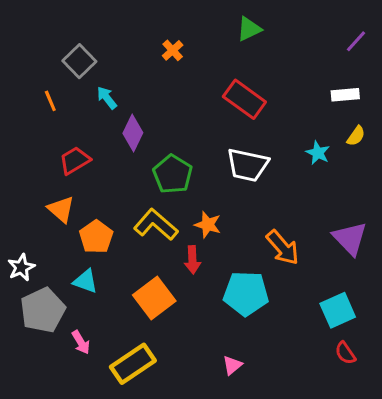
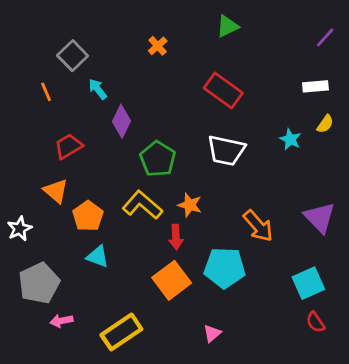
white star: (21, 267) -> (20, 229), moved
cyan triangle: (85, 281) -> (98, 257), moved
orange square: (154, 298) -> (172, 280), moved
pink arrow: (81, 342) -> (61, 321), moved, turned 110

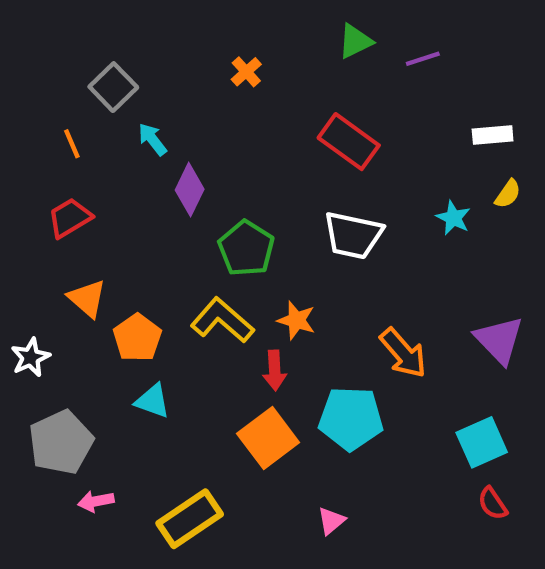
purple line: (325, 37) -> (423, 59), moved, turned 30
red trapezoid: (68, 146) -> (70, 218), moved

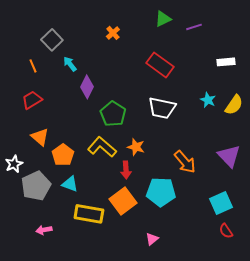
yellow semicircle: (508, 194) -> (234, 105), moved, size x1.5
gray pentagon: (61, 442) -> (36, 186), moved
yellow rectangle: (190, 519) -> (89, 214), moved, turned 44

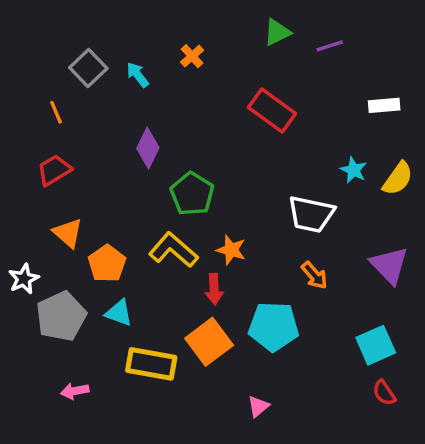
cyan arrow: (70, 64) -> (138, 75), moved
white trapezoid: (162, 108) -> (311, 214), moved
orange arrow: (185, 162) -> (314, 275), size x0.7

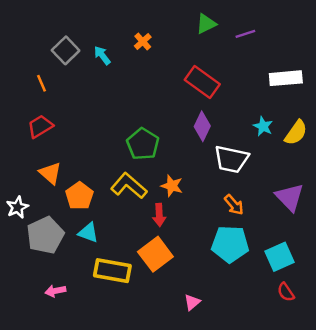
white rectangle: (384, 105) -> (286, 78), size x1.4
purple diamond: (148, 148) -> (202, 126), moved
cyan pentagon: (274, 326) -> (230, 244), moved

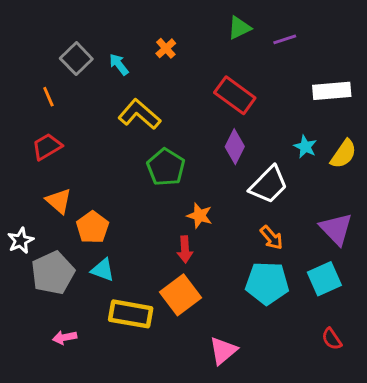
white trapezoid: (231, 159) -> (269, 185), turned -57
yellow L-shape: (129, 186) -> (139, 114), moved
cyan square: (279, 257) -> (324, 279), moved
pink triangle: (192, 302) -> (223, 351), size x1.5

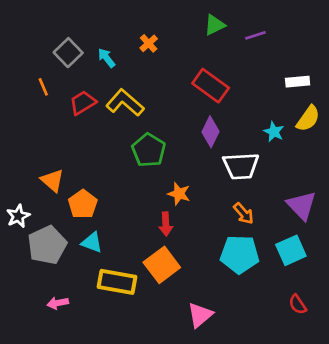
white rectangle: (332, 91) -> (298, 82), size x0.7
red trapezoid: (47, 147) -> (83, 103), moved
yellow semicircle: (343, 154) -> (308, 119), moved
white trapezoid: (269, 185) -> (241, 166), turned 42

